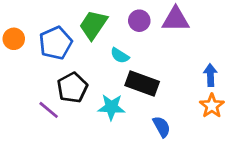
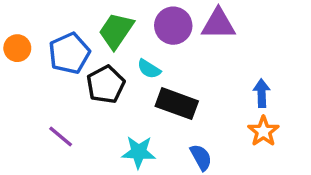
purple circle: (139, 21) -> (173, 26), size x1.4
black pentagon: (72, 88) -> (106, 85), moved
cyan star: (111, 107) -> (139, 152), moved

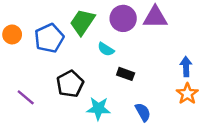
black pentagon: (106, 85) -> (70, 84), moved
black rectangle: (177, 104) -> (126, 74), size x0.6
purple line: (61, 137) -> (26, 97), moved

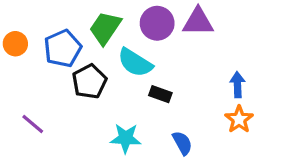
cyan semicircle: (106, 49) -> (135, 63), size x1.6
black pentagon: (70, 84) -> (89, 82), moved

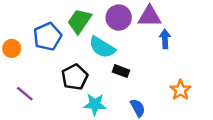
orange circle: (15, 44) -> (12, 48), moved
black pentagon: (89, 82) -> (75, 77), moved
blue arrow: (237, 85) -> (165, 39), moved

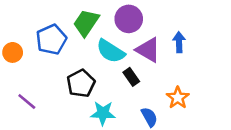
purple triangle: (150, 16) -> (148, 50), moved, turned 30
black rectangle: (121, 71) -> (131, 77), turned 35
orange star: (180, 90) -> (178, 98), moved

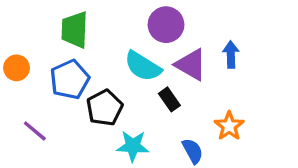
green trapezoid: (86, 23) -> (75, 30), moved, turned -32
blue pentagon: (51, 40) -> (70, 79), moved

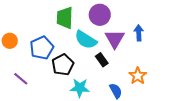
green trapezoid: (75, 30) -> (65, 18), moved
purple triangle: (191, 65) -> (115, 39), turned 30

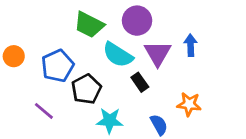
green trapezoid: (65, 18) -> (89, 25), turned -65
orange star: (138, 76) -> (189, 104), turned -30
purple line: (21, 79) -> (44, 111), moved

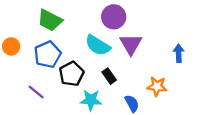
green trapezoid: (89, 25) -> (50, 20), moved
blue arrow: (190, 45) -> (179, 53), moved
black rectangle: (140, 82) -> (109, 76), moved

